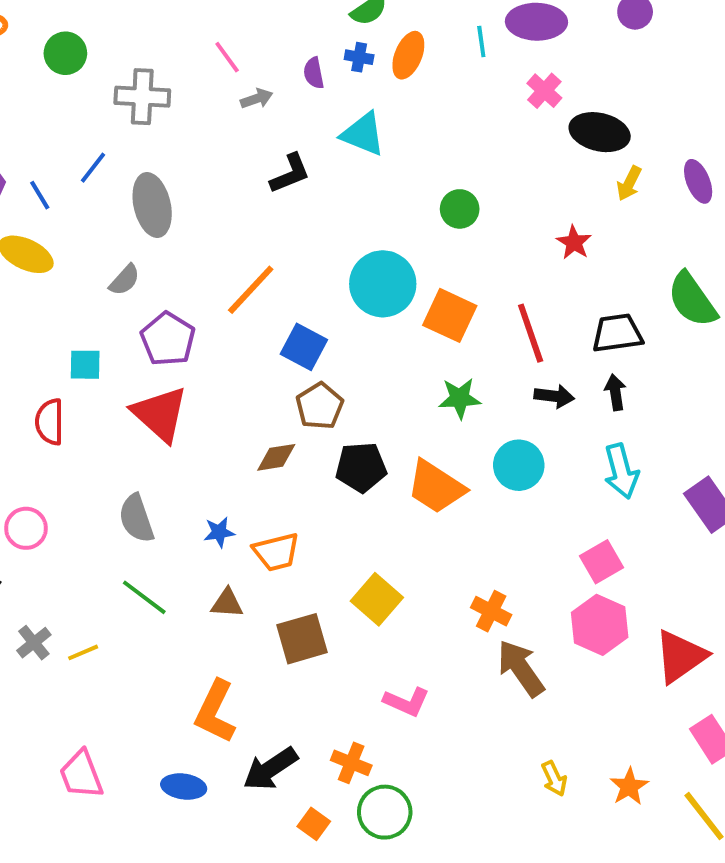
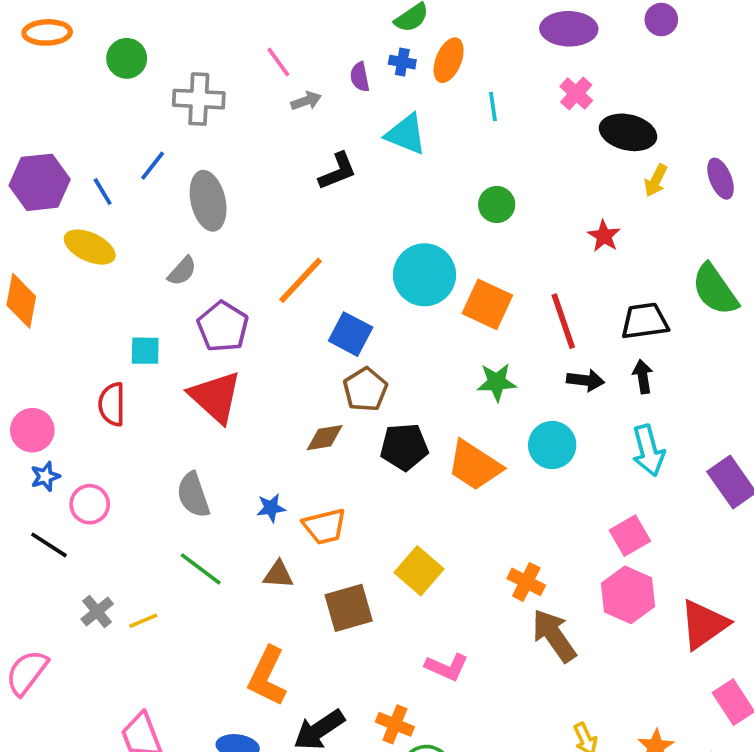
cyan line: (481, 41) -> (493, 106), moved

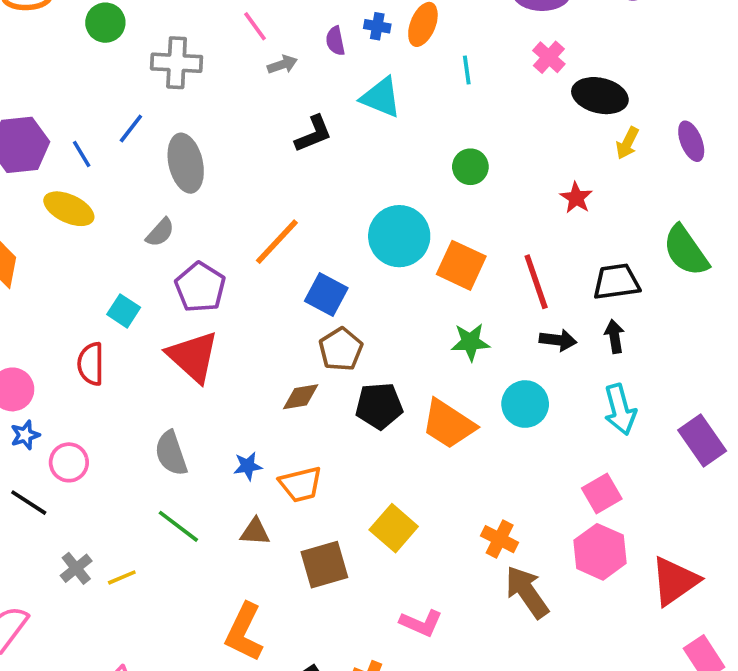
cyan square: (145, 351) -> (124, 311), turned 32

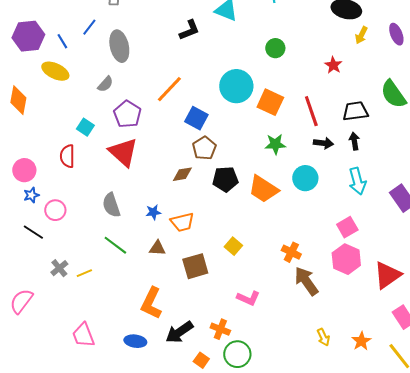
yellow square: (394, 528) -> (233, 246), size x0.7

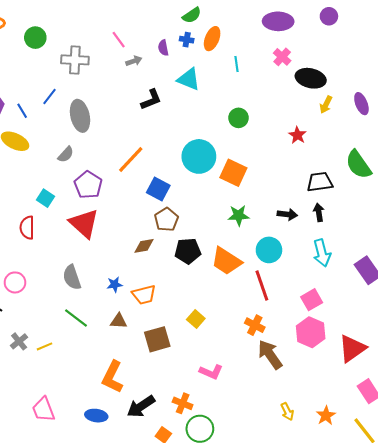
red line: (311, 111) -> (262, 285), moved

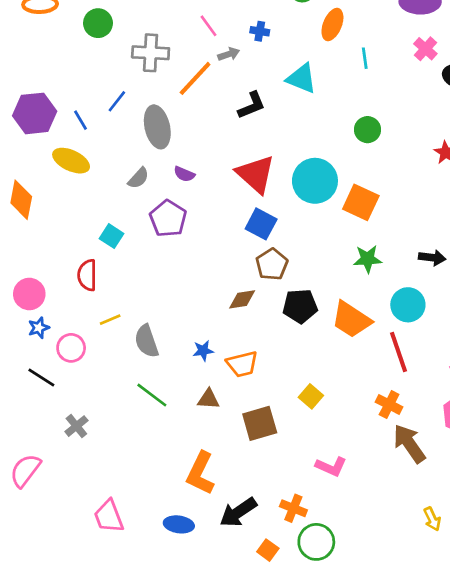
blue cross: (187, 40) -> (260, 31), moved
purple semicircle: (163, 48) -> (184, 174), moved, turned -56
orange line: (131, 160) -> (195, 78), moved
red triangle: (84, 224) -> (256, 174), moved
yellow line: (44, 346) -> (110, 320), moved

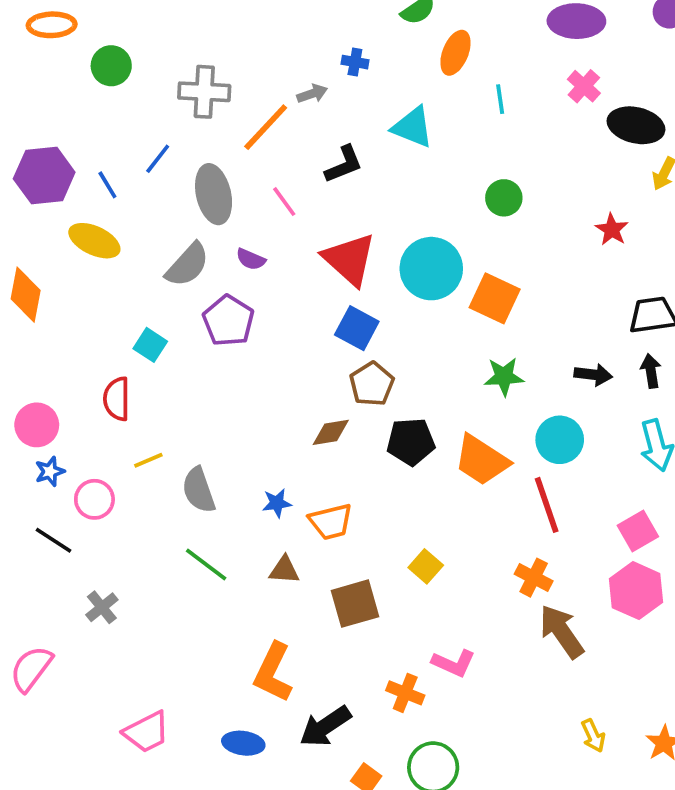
green circle: (98, 23) -> (111, 66), moved
pink line: (208, 26) -> (284, 202), moved
gray semicircle: (138, 178) -> (187, 265), size x1.5
orange cross: (293, 508) -> (405, 693), moved
pink trapezoid: (109, 516) -> (147, 732), turned -96

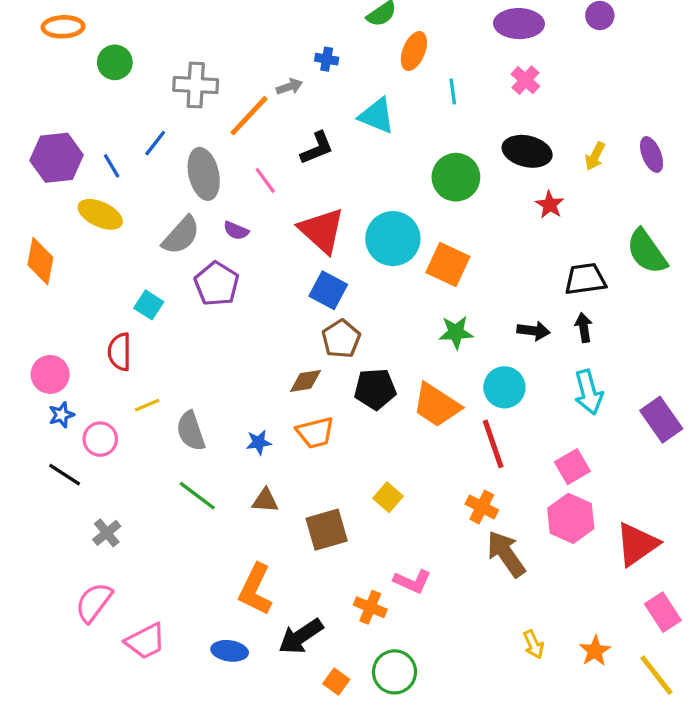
black ellipse: (636, 125) -> (527, 151), moved
green circle: (504, 198) -> (456, 177), size x1.5
orange trapezoid: (331, 522) -> (315, 433), moved
pink semicircle: (31, 669) -> (94, 602), moved

